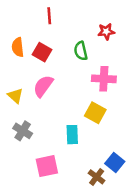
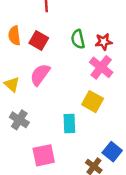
red star: (106, 31) -> (104, 42), moved
pink cross: (104, 79) -> (101, 67), turned 35

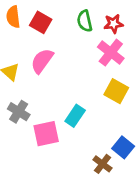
yellow square: (93, 102) -> (116, 91), moved
cyan rectangle: (69, 124) -> (75, 116), turned 36
pink square: (44, 155) -> (46, 134), moved

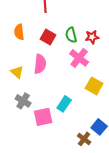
red square: (41, 22) -> (48, 37), moved
pink cross: (111, 53) -> (79, 58), moved
pink semicircle: (42, 61) -> (40, 64), turned 150

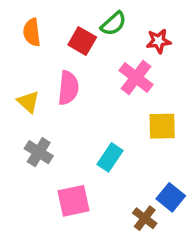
green semicircle: (71, 35) -> (113, 24), moved, turned -119
yellow square: (94, 86) -> (162, 126), turned -30
pink square: (43, 117) -> (73, 201), moved

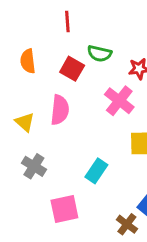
green semicircle: (113, 24) -> (99, 53), turned 55

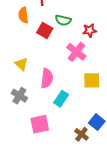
orange semicircle: (28, 61) -> (23, 15), moved
pink semicircle: (60, 110) -> (47, 78), moved
yellow triangle: (25, 122) -> (21, 64), moved

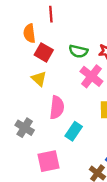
green semicircle: (63, 20) -> (78, 51), moved
red square: (45, 30) -> (44, 52), moved
yellow triangle: (21, 64) -> (39, 79), moved

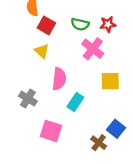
pink square: (48, 161) -> (51, 131), turned 30

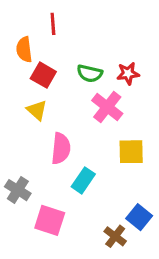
gray cross: (28, 99) -> (18, 190), moved

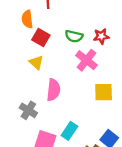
cyan rectangle: (83, 180) -> (69, 131), moved
gray cross: (18, 190) -> (28, 110), moved

